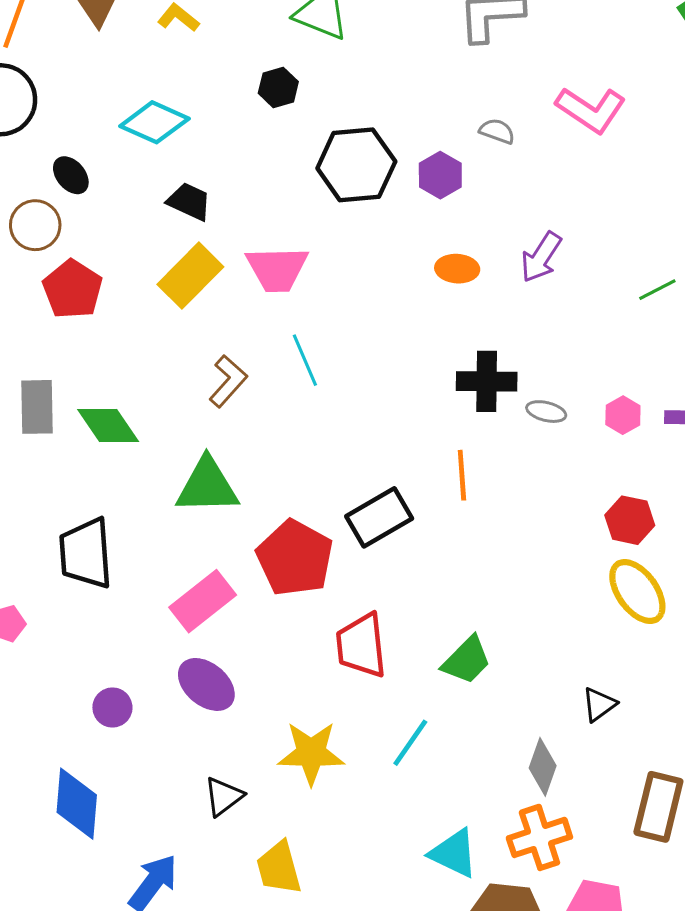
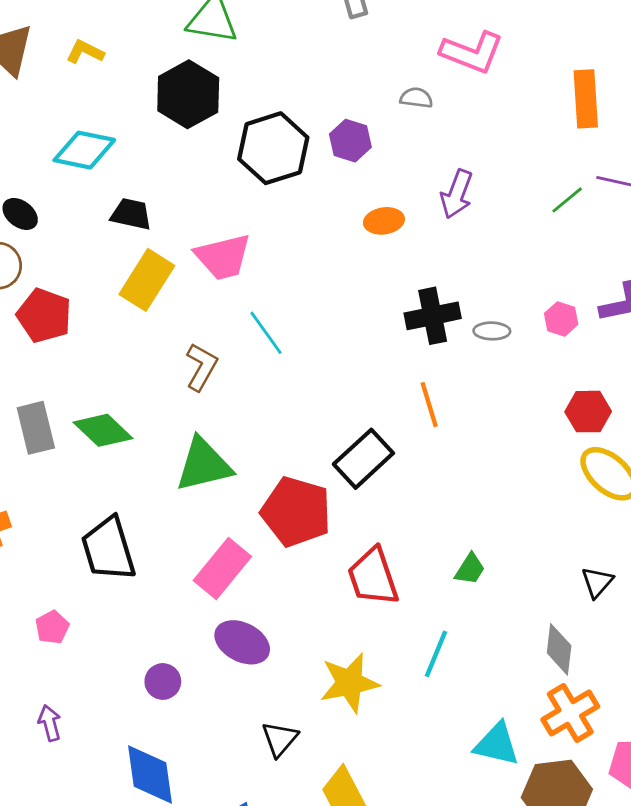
black hexagon: (278, 87) -> (188, 94), size x1.8
gray semicircle: (497, 131) -> (416, 98), moved
green trapezoid: (467, 660) -> (470, 569), size x0.7

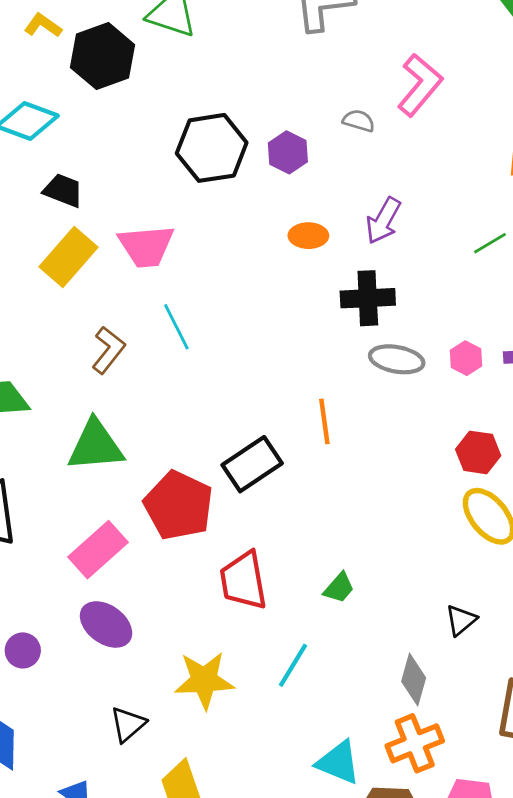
pink L-shape: (472, 52) -> (420, 85), turned -80
black hexagon: (188, 94) -> (102, 56), moved
black cross: (433, 316) -> (368, 298), moved
gray ellipse: (492, 331) -> (397, 359), size x1.5

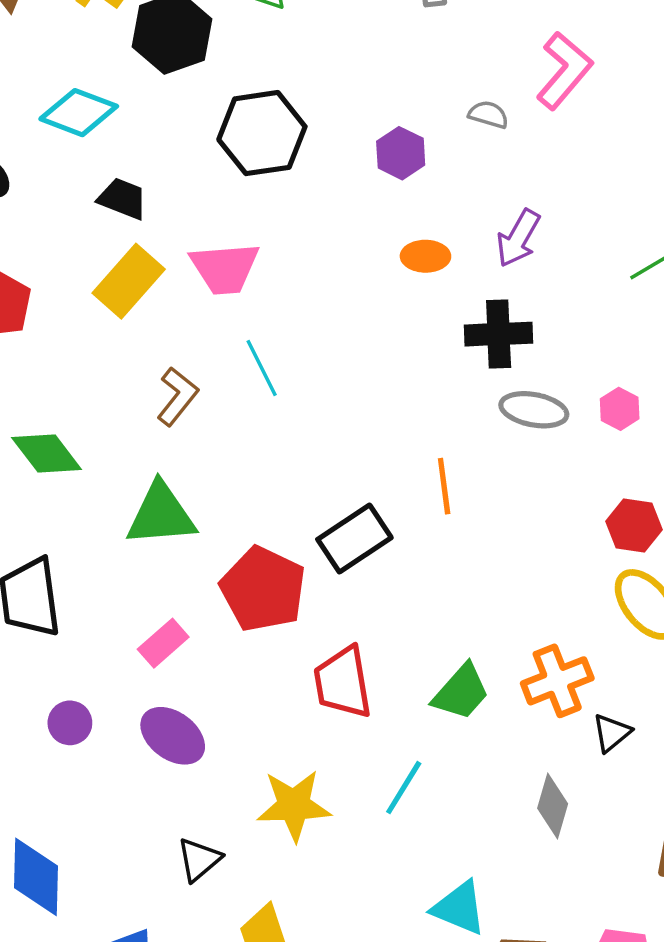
black hexagon: (212, 148) -> (262, 133), moved
pink rectangle: (98, 550) -> (163, 643), size x0.7
green trapezoid: (339, 588) -> (461, 692), size x1.5
purple circle: (23, 650) -> (70, 723), moved
orange cross: (415, 743) -> (557, 681), moved

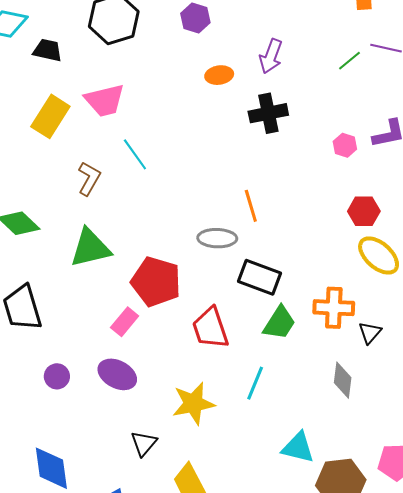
black trapezoid: (123, 199) -> (48, 50), moved
gray ellipse: (534, 410) -> (217, 238), moved
black rectangle: (354, 538) -> (259, 277), moved, turned 63
pink rectangle: (163, 643) -> (125, 322), moved
orange cross: (557, 681) -> (334, 308), turned 33

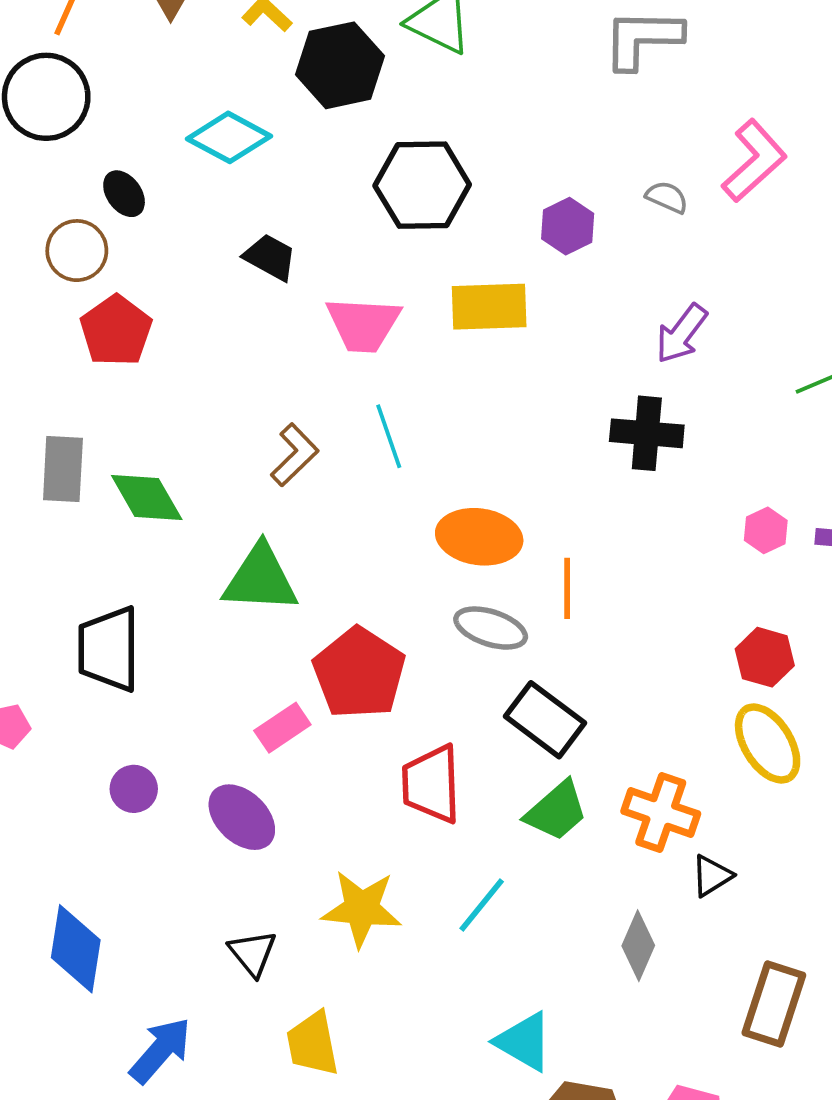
black trapezoid: (48, 50) -> (270, 257), moved
orange ellipse: (219, 75) -> (479, 537), moved, size x1.6
yellow rectangle: (50, 116) -> (489, 307), moved, turned 39
black triangle: (144, 443) -> (253, 953), turned -36

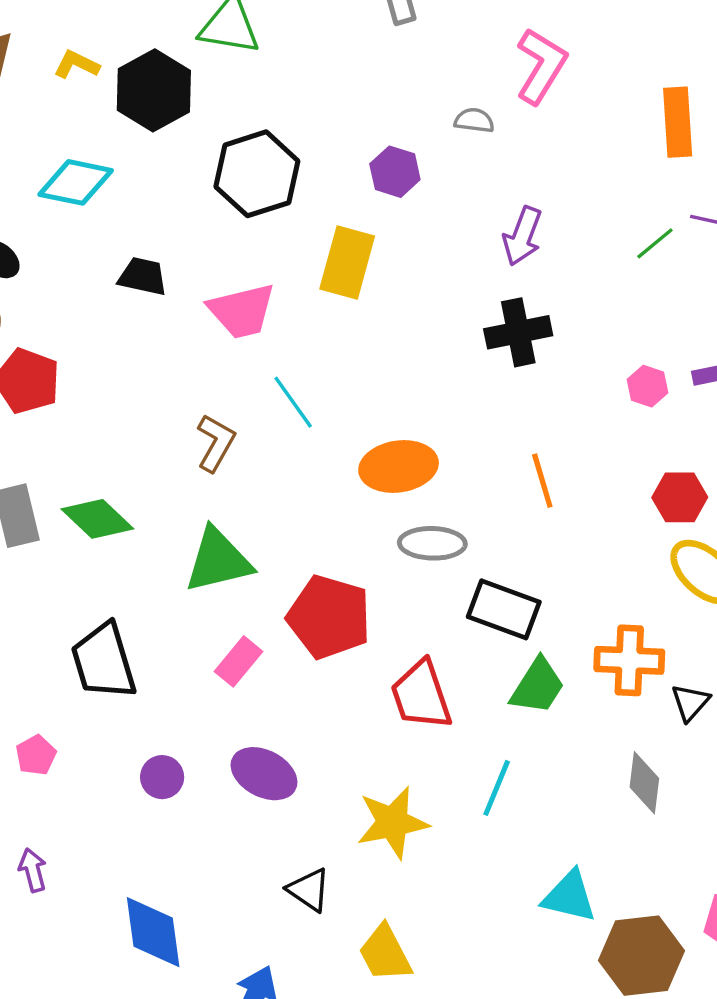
yellow rectangle: (489, 307) -> (347, 263), turned -56
orange line: (567, 588) -> (542, 481), moved
pink rectangle: (282, 728) -> (238, 661), moved

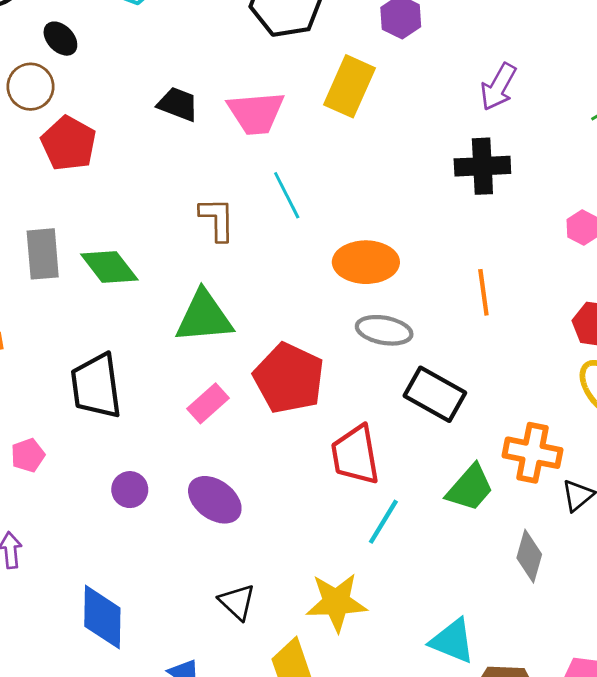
black trapezoid: (143, 276) -> (178, 104), moved
brown L-shape: (216, 443) -> (217, 219), turned -39
green trapezoid: (538, 686) -> (470, 488), moved
cyan line: (497, 788) -> (383, 522), moved
yellow star: (393, 822) -> (336, 602), moved

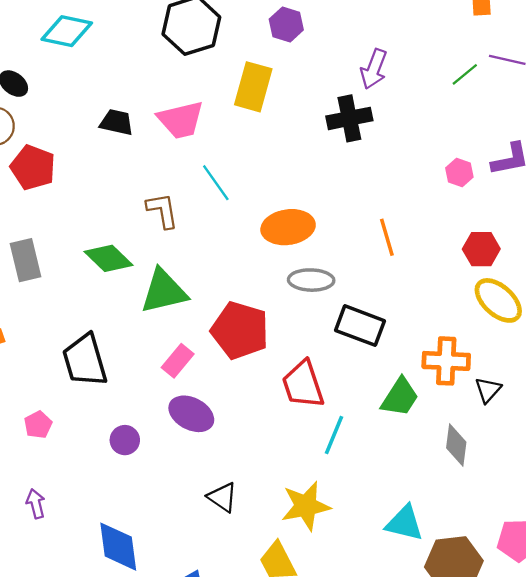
black cross: (482, 166) -> (349, 118), moved
green diamond: (109, 267) -> (109, 258), moved
purple ellipse: (215, 500) -> (191, 414), moved
black triangle: (237, 602) -> (222, 497), moved

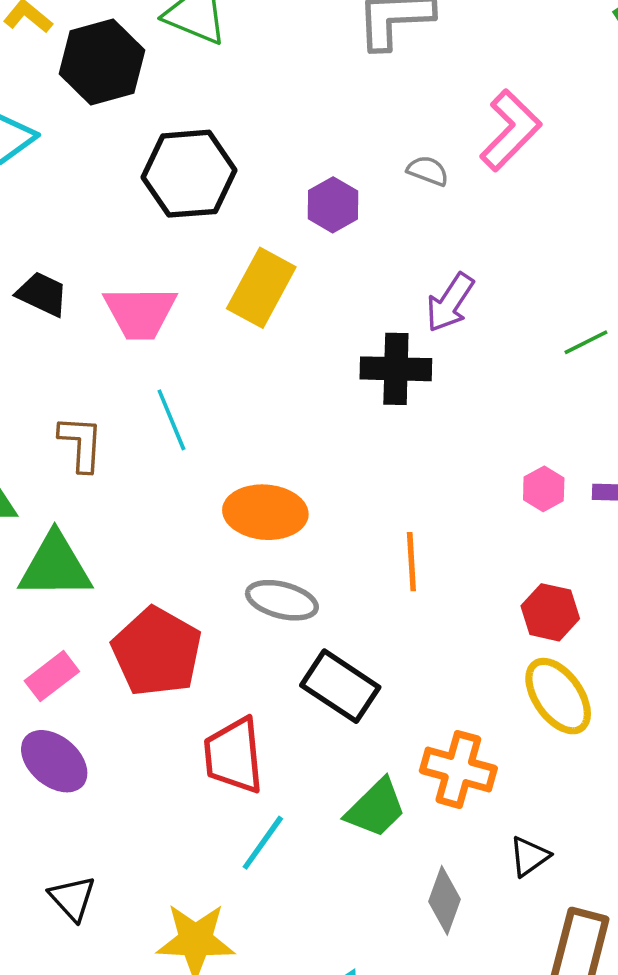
black triangle: (488, 390) -> (529, 856), moved

